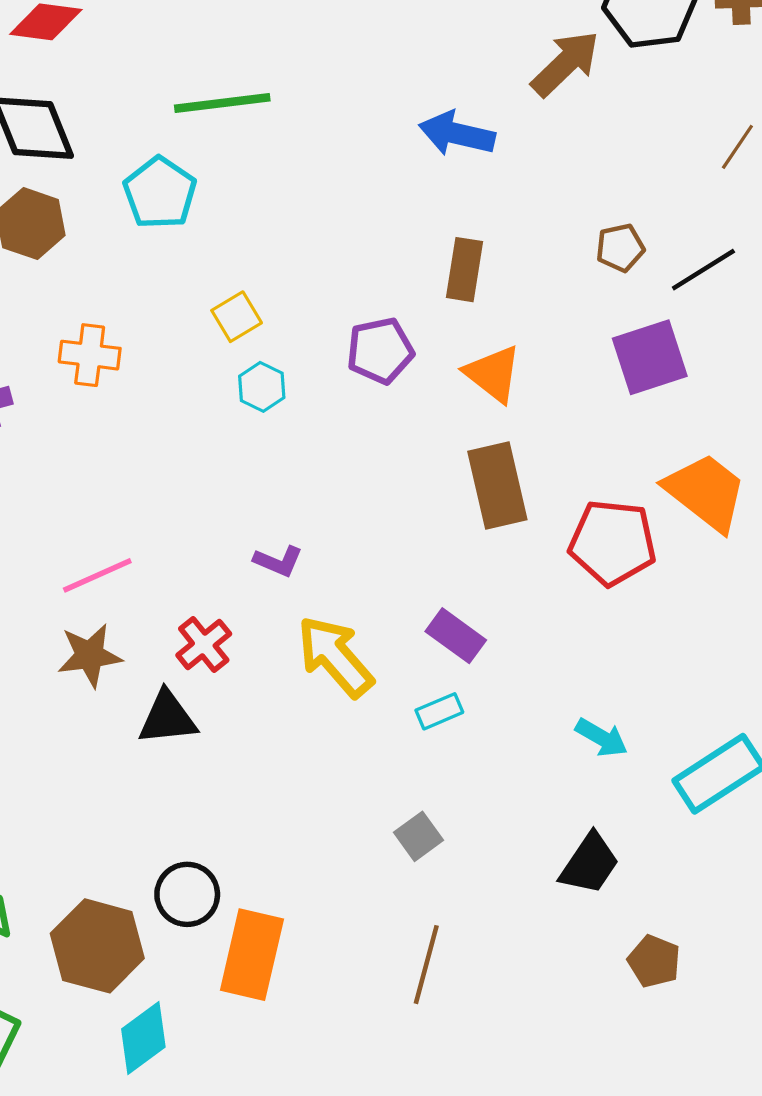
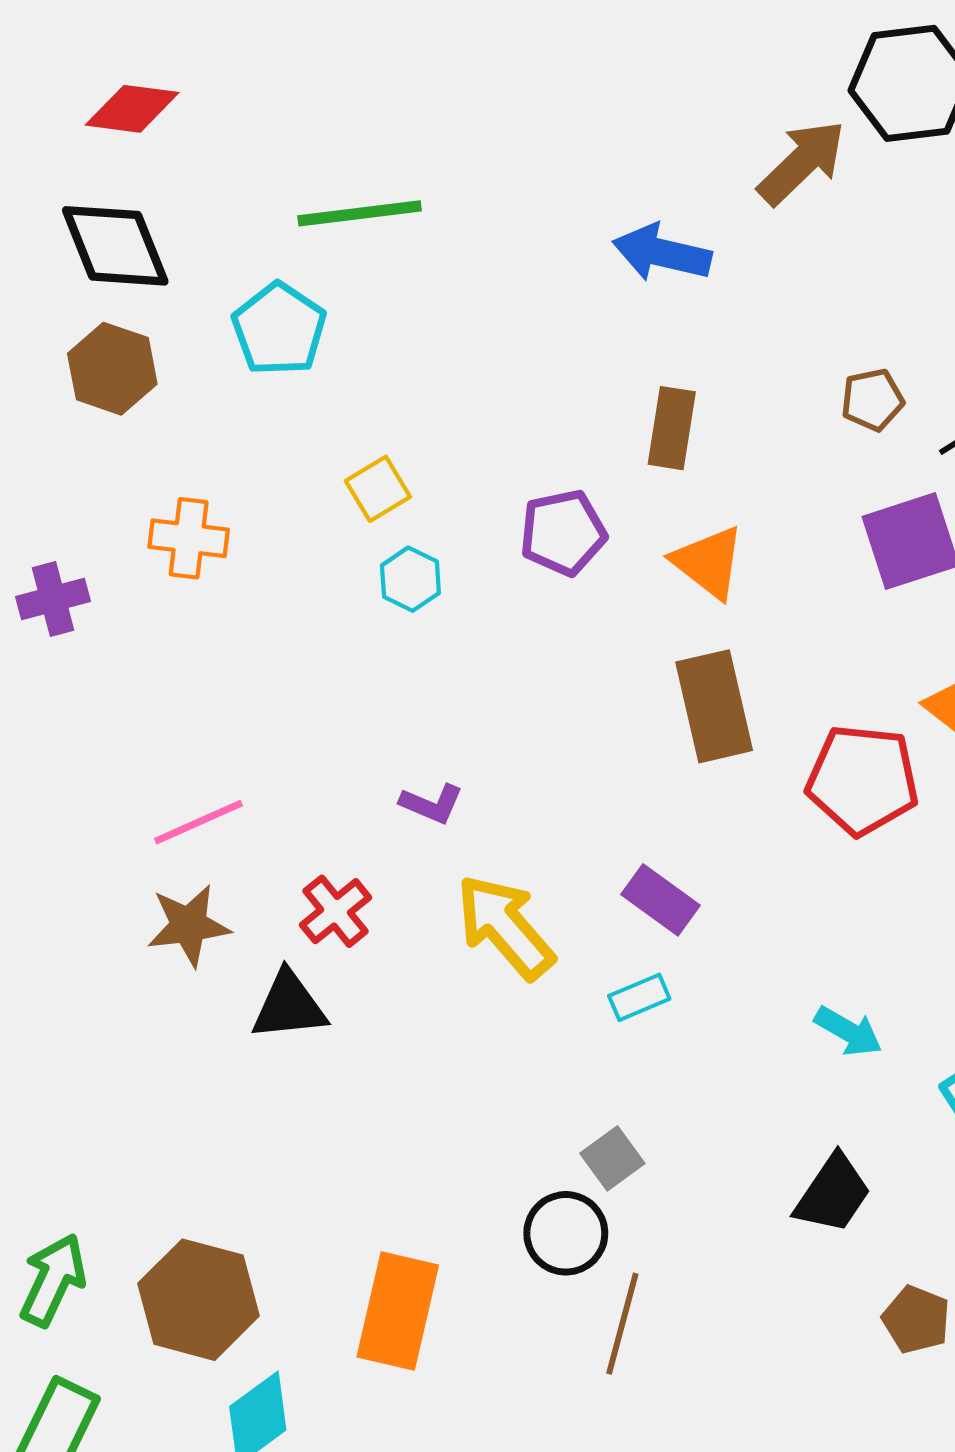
black circle: (187, 894) -> (566, 1233), moved

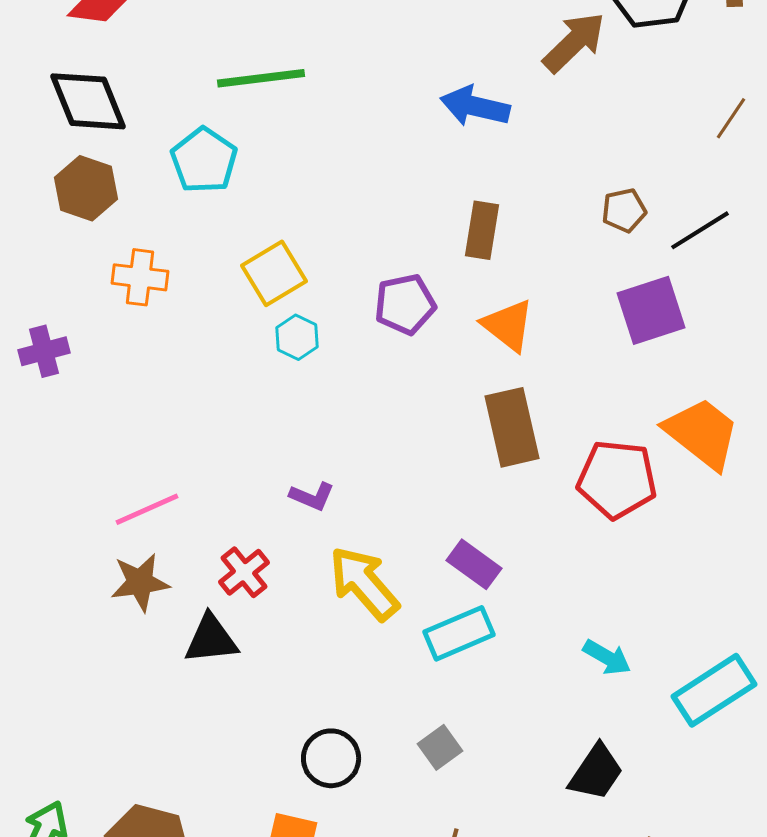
yellow square: (378, 489) -> (274, 273), size x1.4
orange cross: (189, 538) -> (140, 277), moved
cyan rectangle: (639, 997) -> (459, 633), size x1.6
black circle: (566, 1233) -> (331, 758), moved

